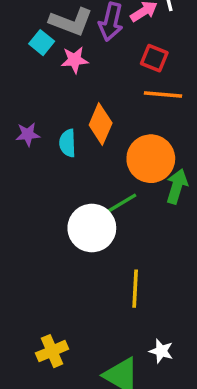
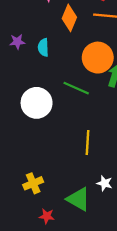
orange diamond: (101, 124) -> (69, 18), moved
green line: (118, 205) -> (76, 88), turned 55
white circle: (92, 228) -> (37, 103), moved

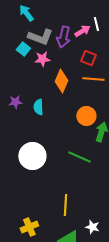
orange circle: (98, 58) -> (86, 116), size x0.7
green line: (76, 88) -> (79, 157), moved
yellow line: (88, 143) -> (65, 205), moved

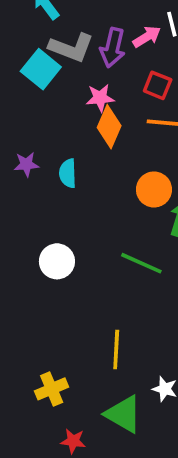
cyan square: (23, 49) -> (41, 69), size x1.5
pink star: (42, 59) -> (100, 98), moved
white circle: (32, 156) -> (57, 261), size x0.7

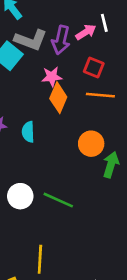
green line: (141, 263) -> (58, 200), moved
yellow line: (116, 349) -> (40, 259), moved

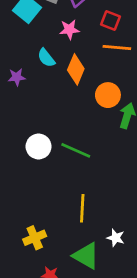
orange diamond: (58, 98) -> (76, 69), moved
cyan semicircle: (28, 132) -> (46, 58), moved, turned -36
yellow line: (40, 259) -> (82, 208), moved

